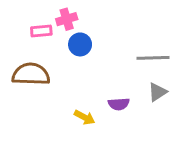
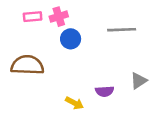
pink rectangle: (41, 31) -> (33, 17), moved
gray line: (153, 58) -> (122, 30), moved

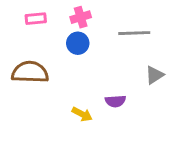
pink cross: (59, 17) -> (81, 17), moved
gray triangle: (139, 81) -> (155, 75), moved

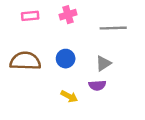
blue circle: (78, 43) -> (66, 59), moved
gray triangle: (155, 75) -> (103, 63), moved

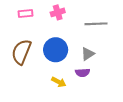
blue circle: (66, 59) -> (56, 50), size x1.5
brown semicircle: (25, 61) -> (21, 52), turned -70

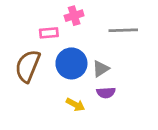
pink rectangle: (26, 13) -> (49, 33), moved
gray triangle: (88, 54) -> (101, 69), moved

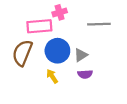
pink rectangle: (49, 33) -> (39, 26), size x1.6
yellow arrow: (75, 105) -> (52, 76), moved, turned -152

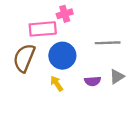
gray line: (99, 24) -> (108, 43), moved
gray triangle: (81, 55) -> (117, 77), moved

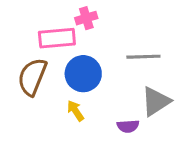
gray triangle: (117, 77) -> (156, 101), size x1.5
purple semicircle: (93, 81) -> (128, 126), moved

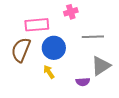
pink cross: (86, 18) -> (71, 12), moved

